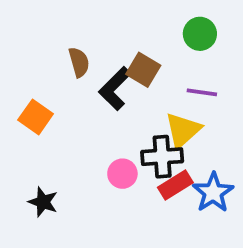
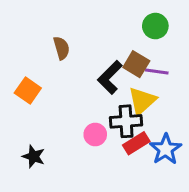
brown square: (143, 70) -> (136, 64), moved
black L-shape: (115, 89) -> (110, 77), moved

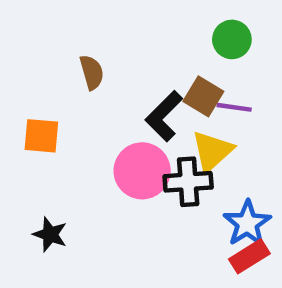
orange square: (28, 91) -> (41, 136), turned -30
pink circle: (95, 134) -> (142, 171), moved, size x1.6
red rectangle: (136, 143) -> (249, 256), moved

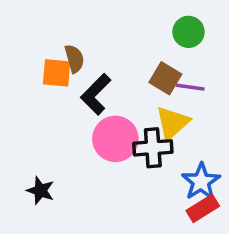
black L-shape: (164, 116) -> (96, 94), moved
orange square: (41, 136) -> (57, 73), moved

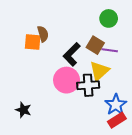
black L-shape: (96, 94) -> (72, 54), moved

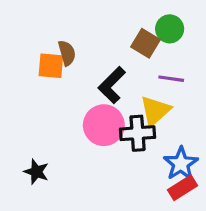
brown square: (95, 45) -> (146, 43), moved

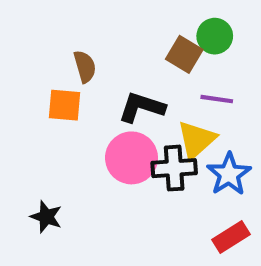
orange square: (51, 66) -> (65, 105), moved
black L-shape: (112, 85) -> (142, 107), turned 63
blue star: (181, 164) -> (229, 174), moved

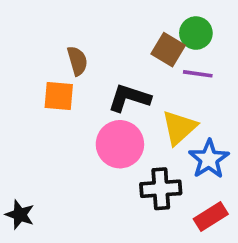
purple line: (217, 99) -> (198, 74), moved
black cross: (174, 168) -> (161, 189), moved
black star: (46, 217) -> (20, 215), moved

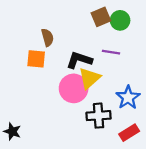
brown square: (168, 50) -> (101, 17), moved, turned 36
purple line: (198, 74) -> (111, 52), moved
yellow triangle: (179, 128) -> (89, 78), moved

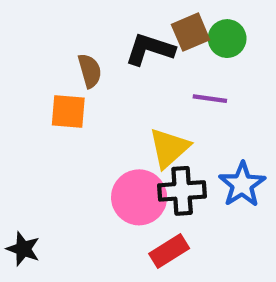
black L-shape: (79, 60) -> (150, 49), moved
pink circle: (74, 88) -> (139, 197), moved
black cross: (99, 116) -> (182, 191), moved
red rectangle: (129, 133) -> (169, 251), moved

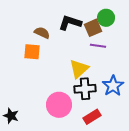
brown square: (191, 32) -> (93, 28), moved
brown semicircle: (90, 71) -> (42, 33), turned -49
pink circle: (139, 197) -> (59, 105), moved
red rectangle: (169, 251) -> (92, 117), moved

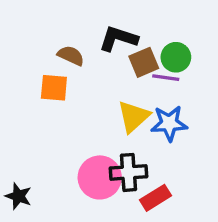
green circle: (106, 18) -> (176, 57), moved
brown square: (93, 28) -> (144, 62), moved
blue star: (113, 86) -> (169, 123), moved, turned 30
black cross: (85, 89) -> (128, 172), moved

